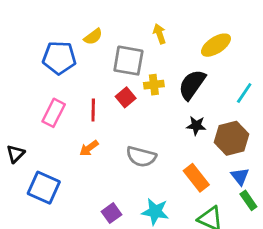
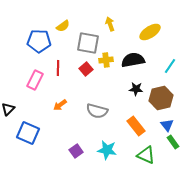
black semicircle: (192, 85) -> (133, 60), turned 45
red line: (93, 110) -> (58, 68), moved

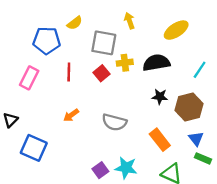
pink rectangle: (35, 80) -> (29, 78), moved
green rectangle: (173, 142) -> (203, 158), turned -32
purple square: (76, 151) -> (100, 170), moved

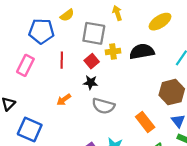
black star: (160, 97) -> (91, 82), moved

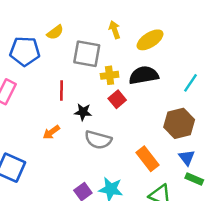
yellow ellipse: (160, 22) -> (150, 40), moved
red line: (62, 60) -> (61, 90), moved
red square: (92, 61) -> (117, 99), moved

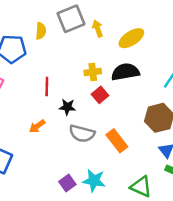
yellow semicircle: (55, 32) -> (41, 31), turned -49
gray square: (87, 54) -> (71, 19), moved, turned -32
orange rectangle: (147, 159) -> (117, 141), moved

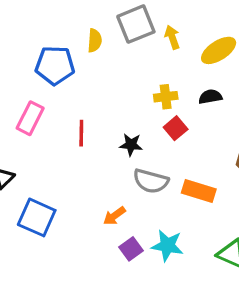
black semicircle: (125, 72) -> (210, 97), size x0.6
red line: (47, 86) -> (81, 133), moved
orange arrow: (37, 126) -> (114, 216), moved
orange rectangle: (117, 141) -> (199, 191), turned -35

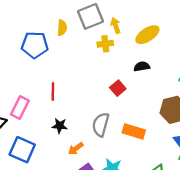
yellow cross: (166, 97) -> (105, 44), moved
pink rectangle: (30, 118) -> (20, 108), moved
black star: (131, 145) -> (60, 126), moved
gray semicircle: (151, 181) -> (101, 125), turned 90

